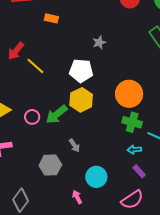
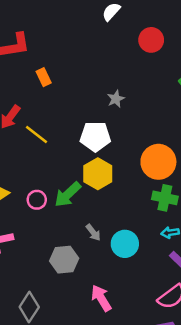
orange rectangle: (51, 18) -> (44, 77), moved, turned 56
cyan circle: (96, 177) -> (125, 244), moved
pink arrow: (77, 197) -> (101, 298), size x1.5

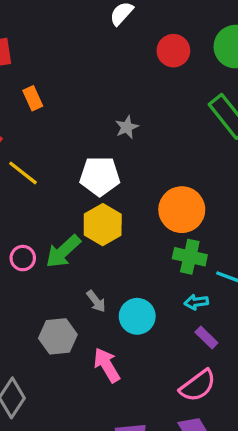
pink arrow: (101, 298) -> (107, 365), moved

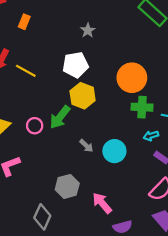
orange rectangle: (33, 98) -> (24, 22), turned 56
gray hexagon: (58, 336) -> (67, 186), moved
pink arrow: (107, 365) -> (102, 203), moved

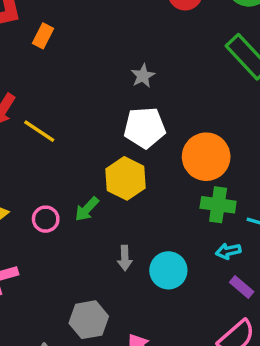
orange rectangle: (24, 22) -> (43, 36), moved
white pentagon: (75, 65) -> (145, 128), moved
green arrow: (60, 117) -> (87, 209), size x0.7
gray arrow: (86, 146) -> (125, 258), turned 40

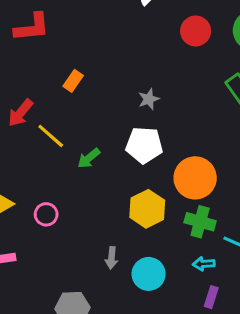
orange rectangle: (43, 36) -> (73, 81), moved
yellow hexagon: (126, 178) -> (147, 209), moved
green arrow: (87, 209) -> (89, 158), moved
purple rectangle: (242, 287) -> (211, 297), turned 60

